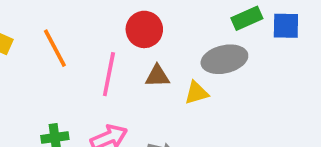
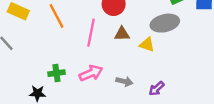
yellow triangle: (196, 93) -> (147, 45), turned 35

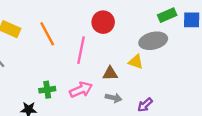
brown triangle: (122, 34) -> (110, 73), moved

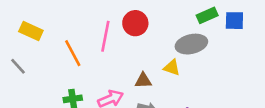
orange line: (47, 34) -> (73, 53), moved
pink line: (81, 50) -> (105, 36), moved

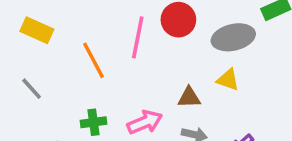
gray ellipse: (191, 44) -> (233, 37), moved
gray line: (18, 66) -> (32, 89), moved

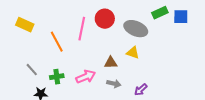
gray ellipse: (233, 37) -> (136, 29), turned 35
gray line: (32, 89) -> (32, 70), moved

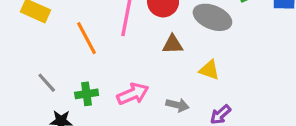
yellow triangle: (133, 53) -> (209, 70), moved
brown triangle: (111, 63) -> (173, 44), moved

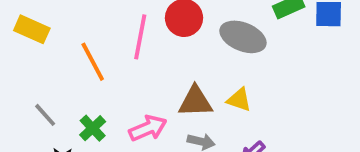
brown triangle: (173, 44) -> (195, 102), moved, size x1.4
green cross: (87, 94) -> (93, 128), turned -35

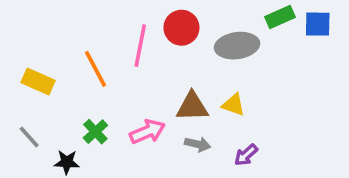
yellow rectangle: (32, 29) -> (38, 81), moved
gray ellipse: (243, 37) -> (237, 46), turned -30
gray line: (45, 115) -> (29, 137), moved

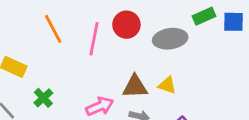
orange line: (95, 69) -> (53, 29), moved
green cross: (95, 132) -> (43, 98), moved

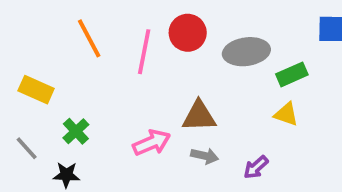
green rectangle: (204, 16) -> (292, 74), moved
yellow triangle: (167, 85) -> (286, 114), moved

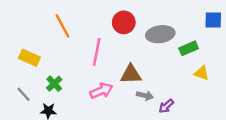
pink line: (144, 52) -> (97, 52), moved
yellow triangle: (286, 114) -> (202, 73), moved
gray arrow: (205, 156) -> (145, 95), moved

